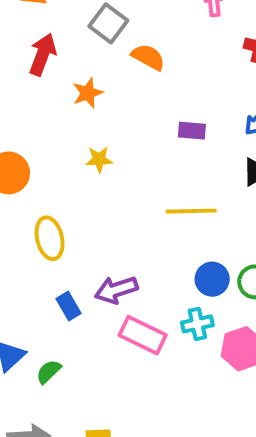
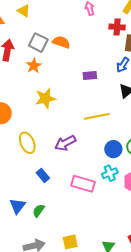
gray square: (108, 23) -> (38, 43), moved
yellow star: (99, 159) -> (45, 98), size x1.5
purple arrow: (116, 290) -> (65, 143), moved

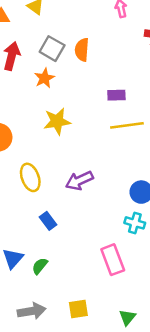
orange semicircle: (61, 42) -> (82, 50), turned -108
yellow line: (97, 116) -> (127, 125), moved
cyan cross: (110, 173) -> (135, 223), turned 35
pink rectangle: (83, 184) -> (113, 260), moved, turned 50

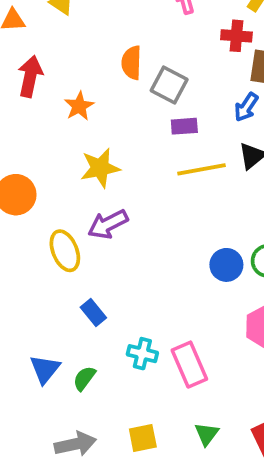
gray square: (52, 49) -> (169, 85), moved
purple arrow: (79, 181) -> (108, 224), moved
cyan cross: (135, 223) -> (142, 354), moved
green triangle: (127, 317) -> (207, 434), moved

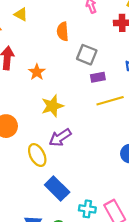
orange semicircle: (131, 63) -> (63, 31), moved
blue rectangle: (93, 313) -> (57, 188), size x1.6

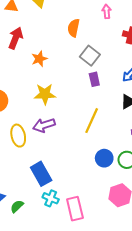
purple rectangle: (98, 77) -> (94, 79), turned 72
yellow line: (110, 101) -> (92, 121), moved, turned -65
blue rectangle: (57, 188) -> (41, 174), moved

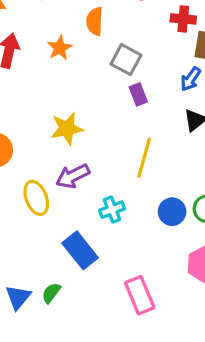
orange star: (39, 59) -> (60, 48), moved
cyan cross: (51, 198) -> (112, 210), moved, turned -35
green semicircle: (17, 206) -> (51, 293), moved

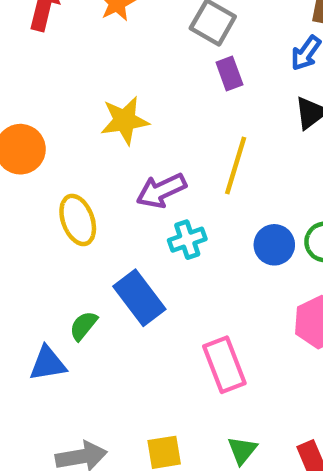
purple arrow: (73, 176) -> (161, 191), moved
green semicircle: (51, 293) -> (83, 326), moved
blue triangle: (18, 297) -> (48, 364), turned 40

